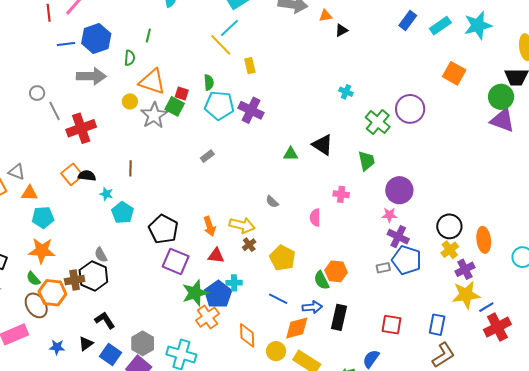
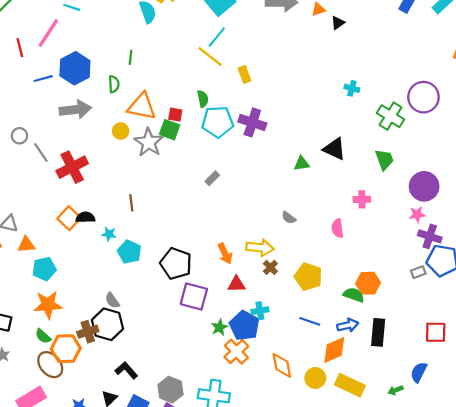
green semicircle: (322, 280) -> (354, 295), turned 144
green star: (195, 293) -> (219, 327), size x0.6

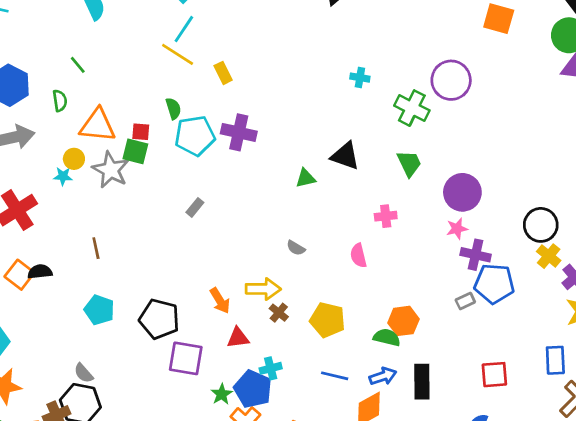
green line: (131, 57) -> (78, 65), turned -40
cyan star: (109, 234) -> (63, 176), moved

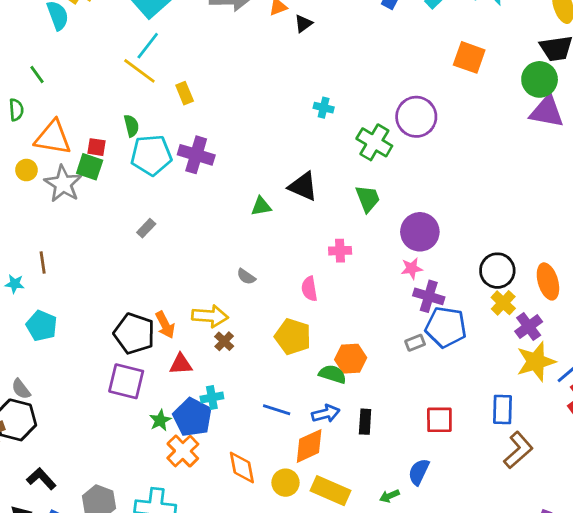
cyan star: (63, 176) -> (15, 284), moved
black pentagon: (159, 319) -> (134, 333), moved
yellow pentagon: (328, 320) -> (293, 337), moved
black rectangle: (422, 382) -> (365, 422), size x0.7

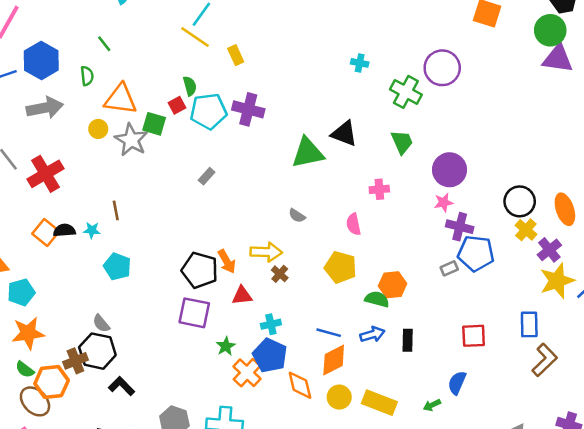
red square: (96, 147) -> (177, 105), moved, turned -35
green triangle: (261, 206) -> (308, 153), size x1.8
blue pentagon: (192, 417) -> (270, 355), moved
orange diamond: (309, 446) -> (334, 360), moved
black L-shape: (41, 479) -> (122, 386), moved

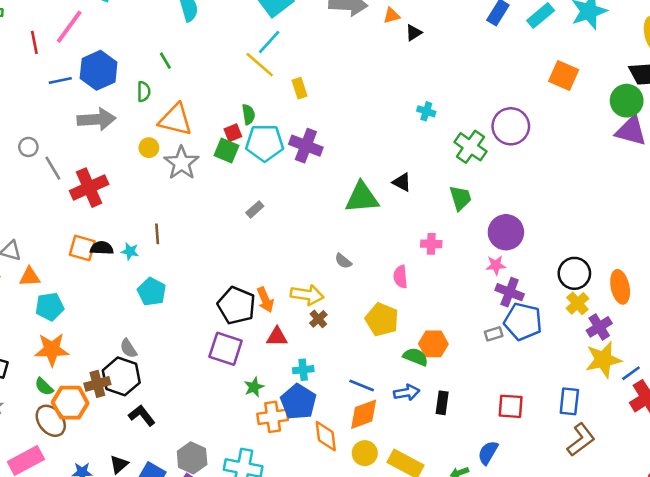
green square: (154, 124) -> (226, 150), moved
black triangle: (344, 134) -> (402, 182), size x0.7
orange square: (46, 232) -> (82, 248), turned -30
orange cross: (247, 373) -> (273, 417), turned 32

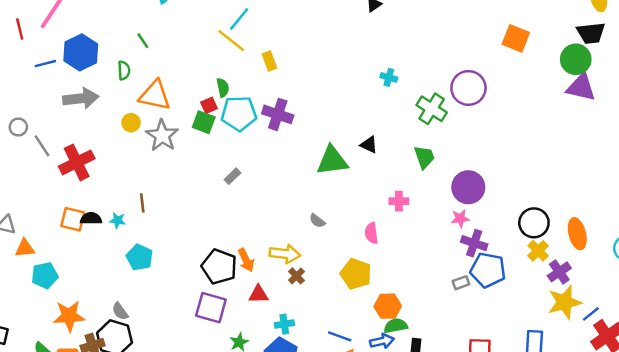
orange hexagon: (433, 344) -> (388, 306), moved
orange star: (52, 350) -> (69, 316), moved
green semicircle: (416, 357) -> (396, 326), moved, turned -30

